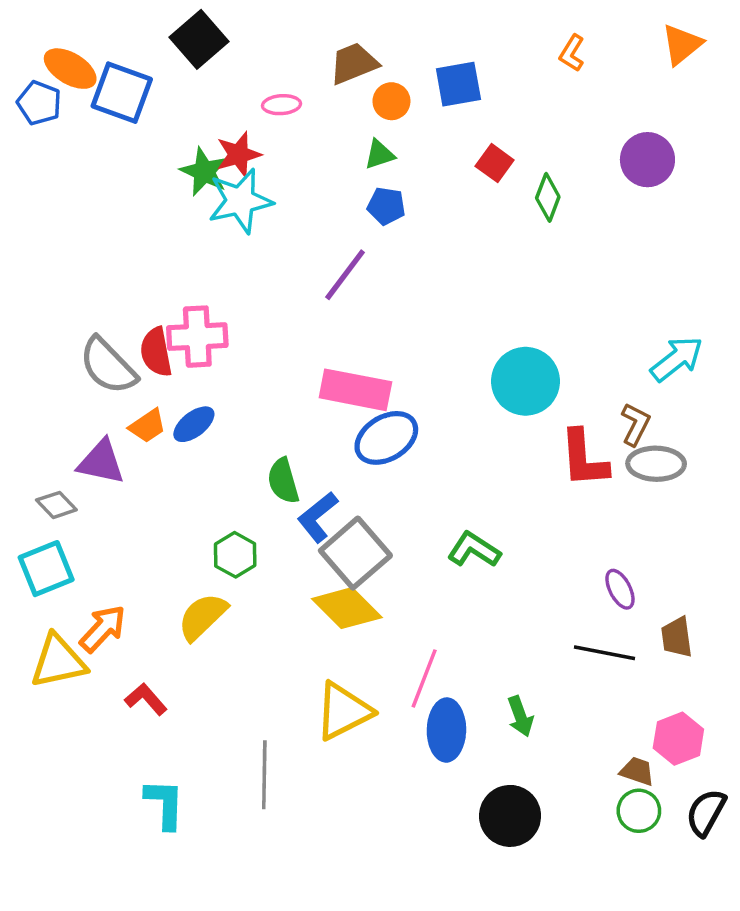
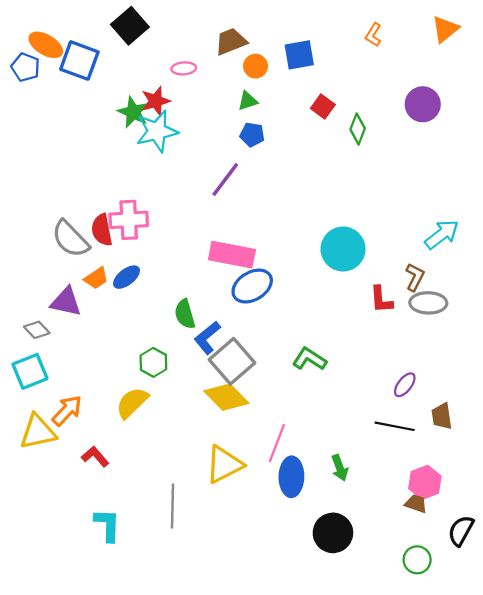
red L-shape: (584, 459) -> (381, 300), size x0.7
purple ellipse: (620, 589) -> (405, 385), turned 65
pink hexagon: (678, 739) -> (425, 482), moved
green circle: (639, 811) -> (417, 560), moved

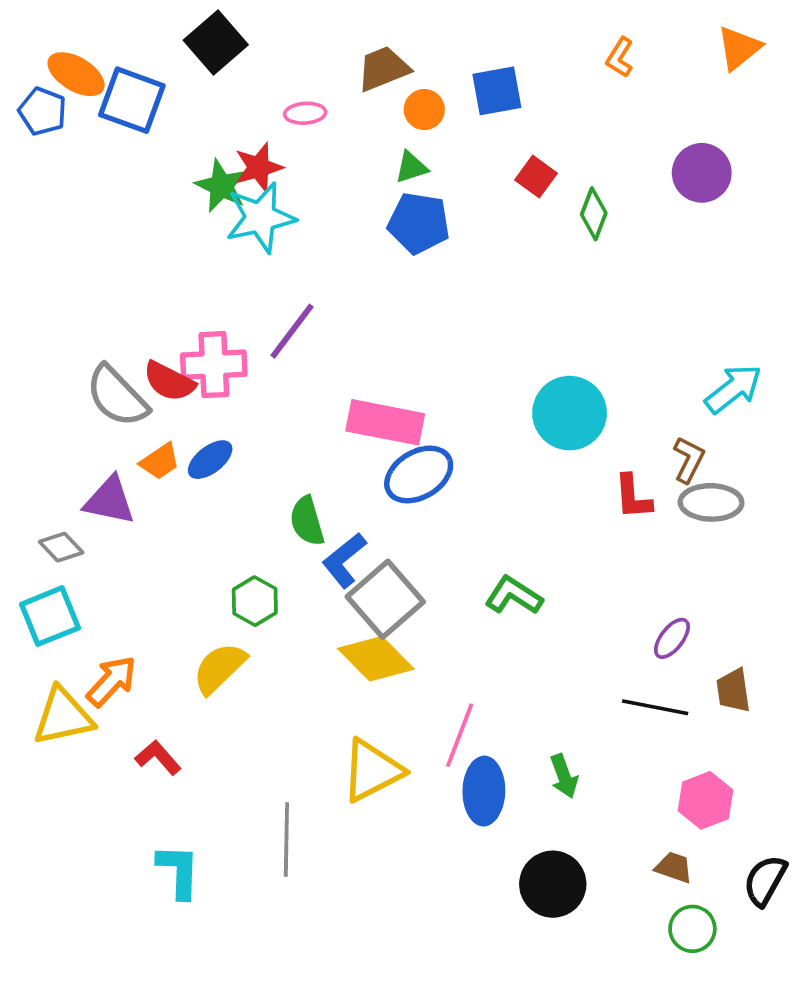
blue pentagon: (252, 135) -> (419, 223), size x1.5
purple line: (225, 179) -> (292, 331), moved
red semicircle: (102, 230) -> (169, 381), turned -52
brown trapezoid: (416, 504) -> (674, 867), moved

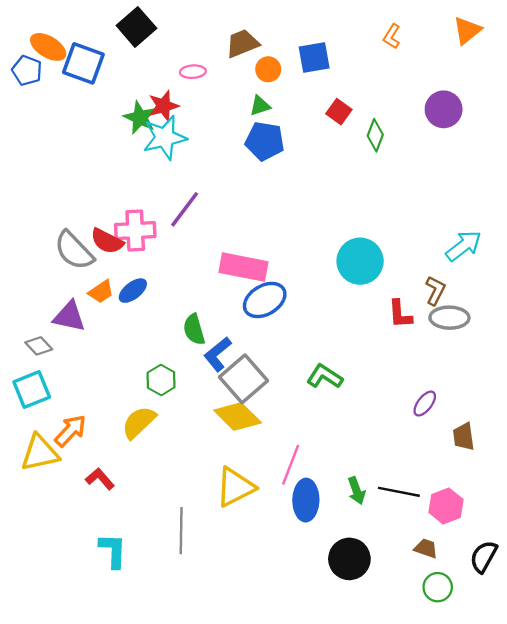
black line: (655, 707) -> (399, 492), moved

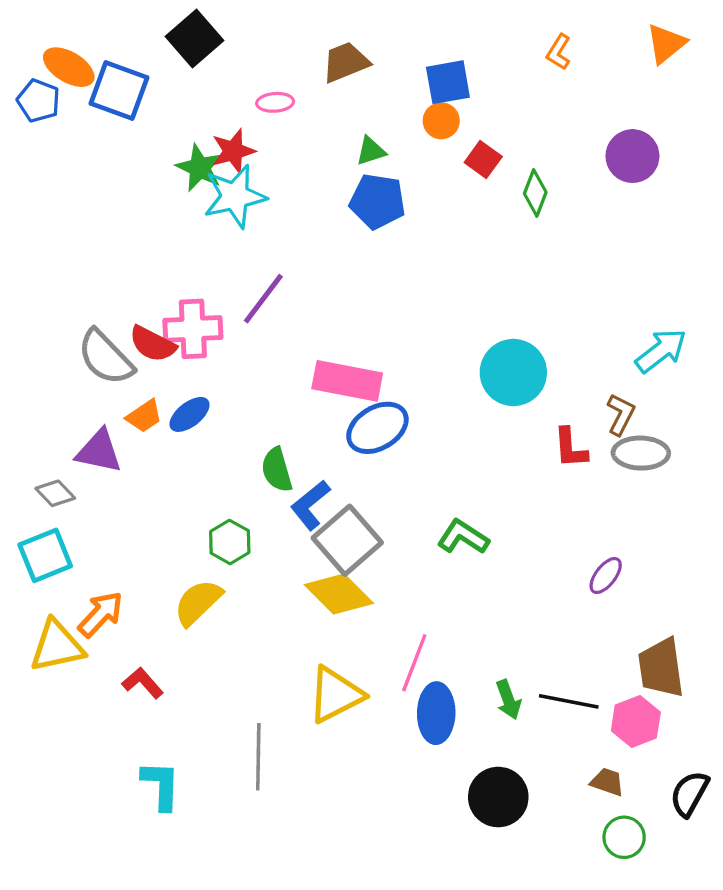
orange circle: (268, 69) -> (441, 121), moved
brown trapezoid: (464, 437) -> (661, 668), moved, size x1.5

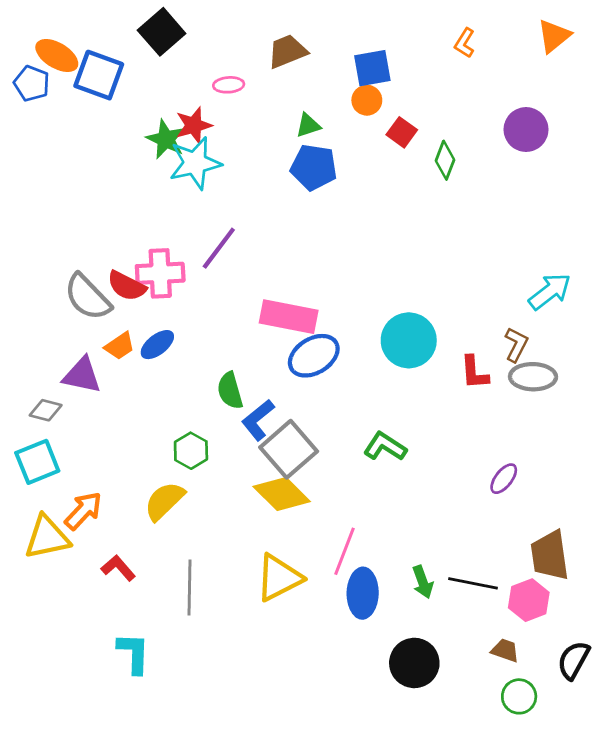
cyan circle: (513, 372) -> (409, 340), moved
gray diamond: (55, 493) -> (46, 410), turned -32
gray line: (258, 757) -> (189, 588), moved

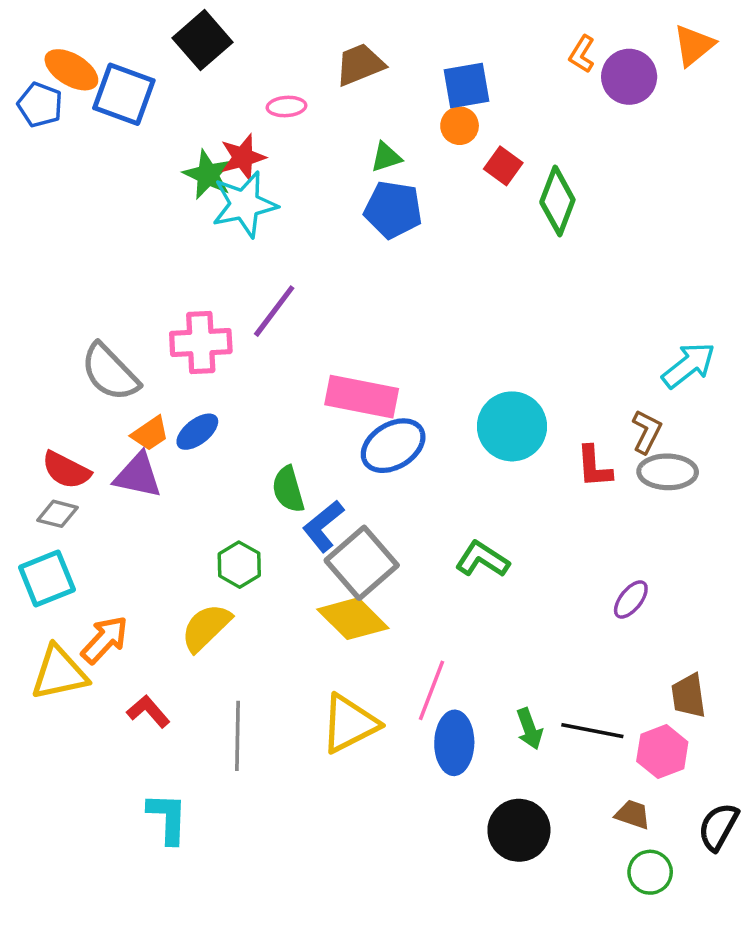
purple circle: (526, 130) -> (629, 77), moved
green diamond: (445, 160) -> (557, 201), size x1.4
red semicircle: (127, 286) -> (66, 470), moved
purple triangle: (82, 375) -> (138, 475), moved
brown trapezoid: (550, 555) -> (689, 696), size x0.7

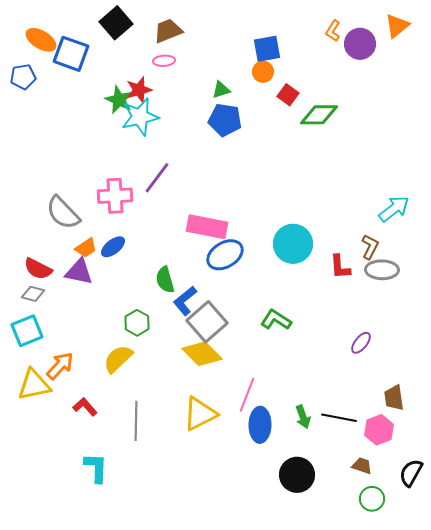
brown trapezoid: (360, 65) -> (168, 31), moved
blue pentagon: (40, 105) -> (23, 77), moved, turned -30
green diamond: (557, 201) -> (319, 115), turned 69

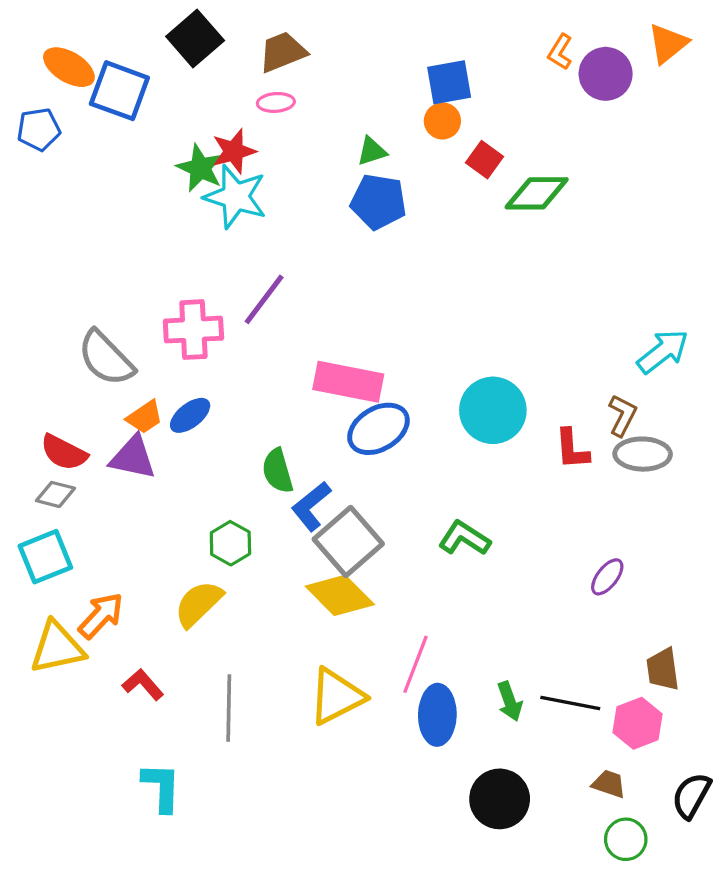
cyan star: (140, 117) -> (235, 197), turned 30

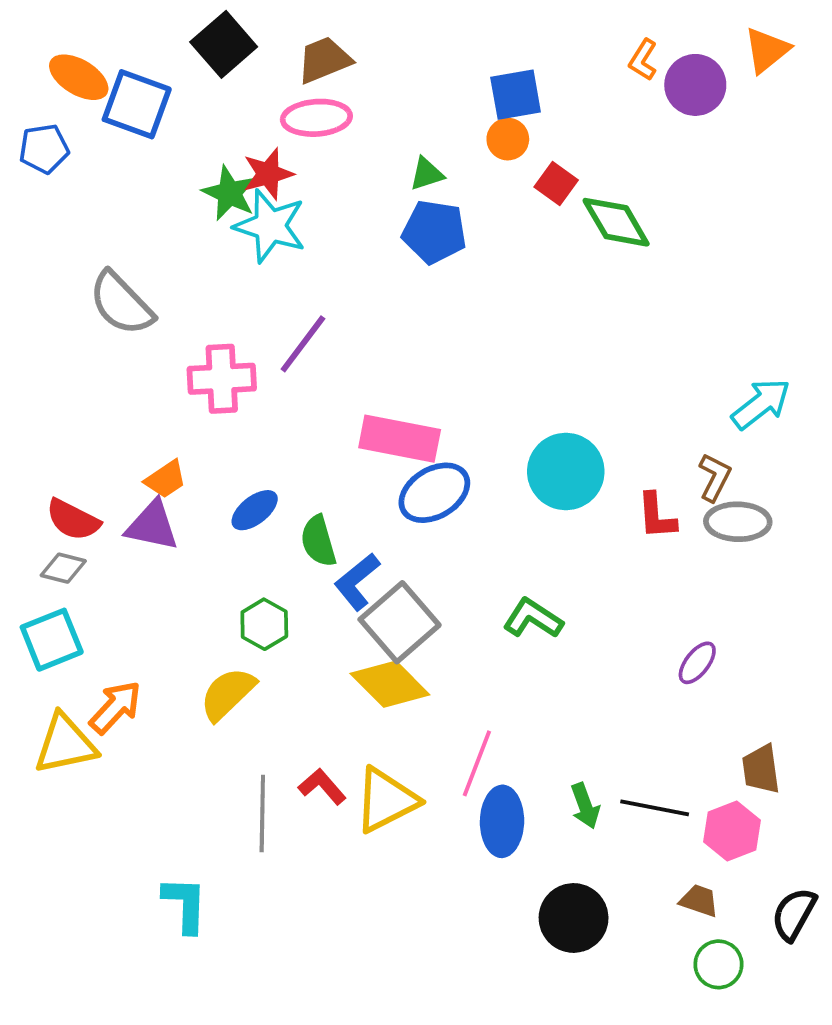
pink ellipse: (276, 102) -> (316, 118), size x1.6
green diamond: (537, 193) -> (616, 222), turned 60
gray semicircle: (106, 358) -> (121, 303), moved
blue ellipse: (190, 415) -> (255, 510), moved
red L-shape: (143, 685) -> (322, 787), moved

